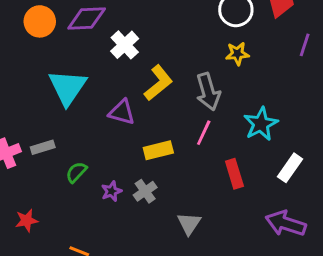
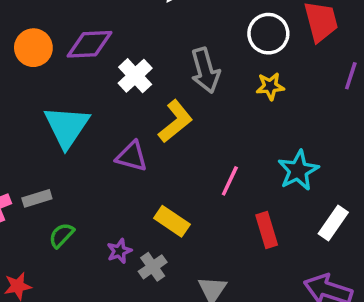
gray arrow: (208, 92) -> (205, 70), moved
yellow rectangle: (158, 150) -> (172, 221), moved, turned 48
green semicircle: (76, 172) -> (61, 235), moved
gray cross: (145, 191) -> (153, 267), moved

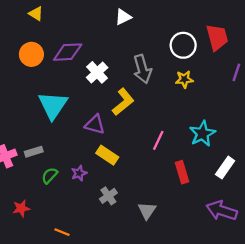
yellow rectangle: (172, 221) -> (107, 155), moved
purple star: (119, 251) -> (79, 173), moved

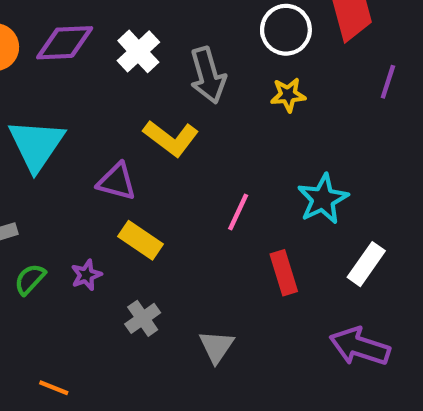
white cross: (97, 72) -> (138, 51), moved
yellow L-shape: (123, 102) -> (171, 138), turned 76

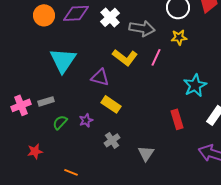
gray arrow: (208, 75) -> (142, 28), turned -65
pink line: (238, 212) -> (156, 57), moved

